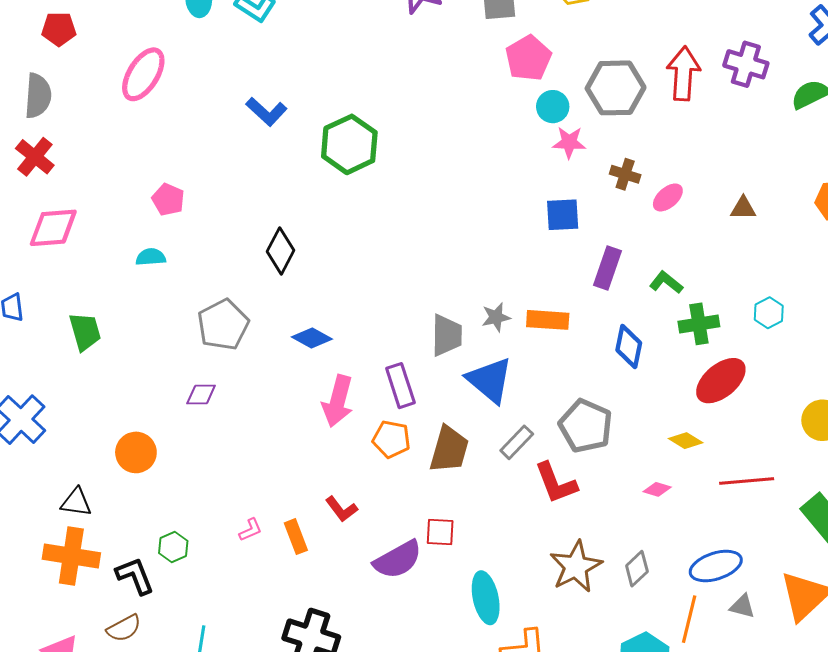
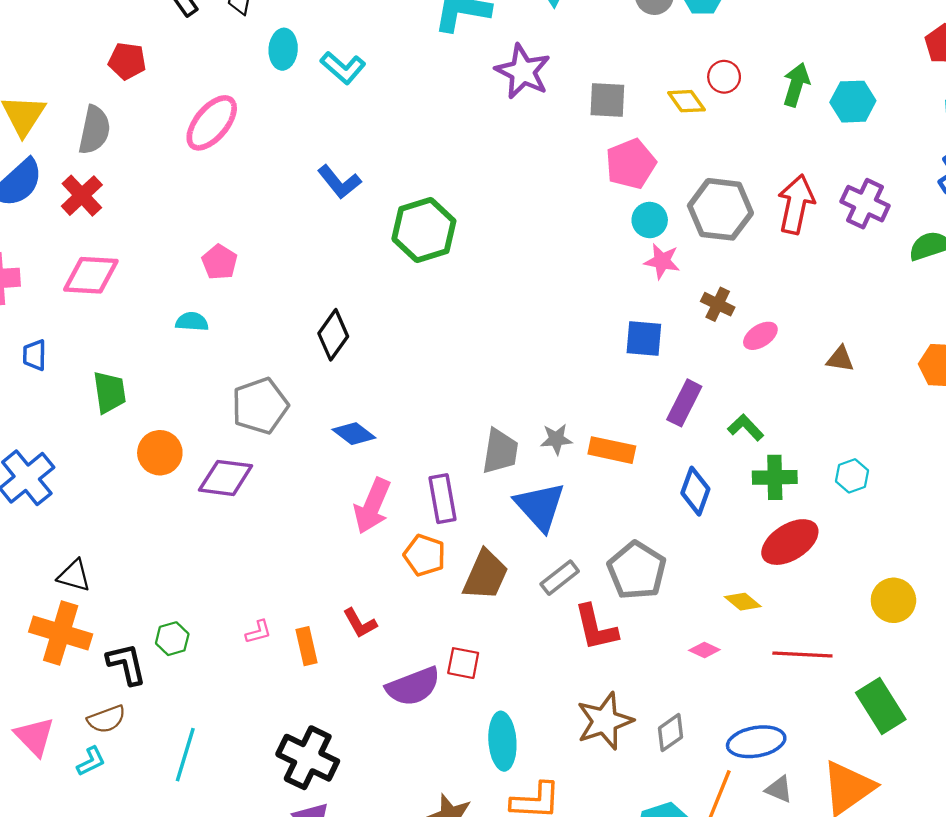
purple diamond: (201, 394) -> (226, 478), size x1.6
orange circle: (136, 452) -> (160, 453), moved

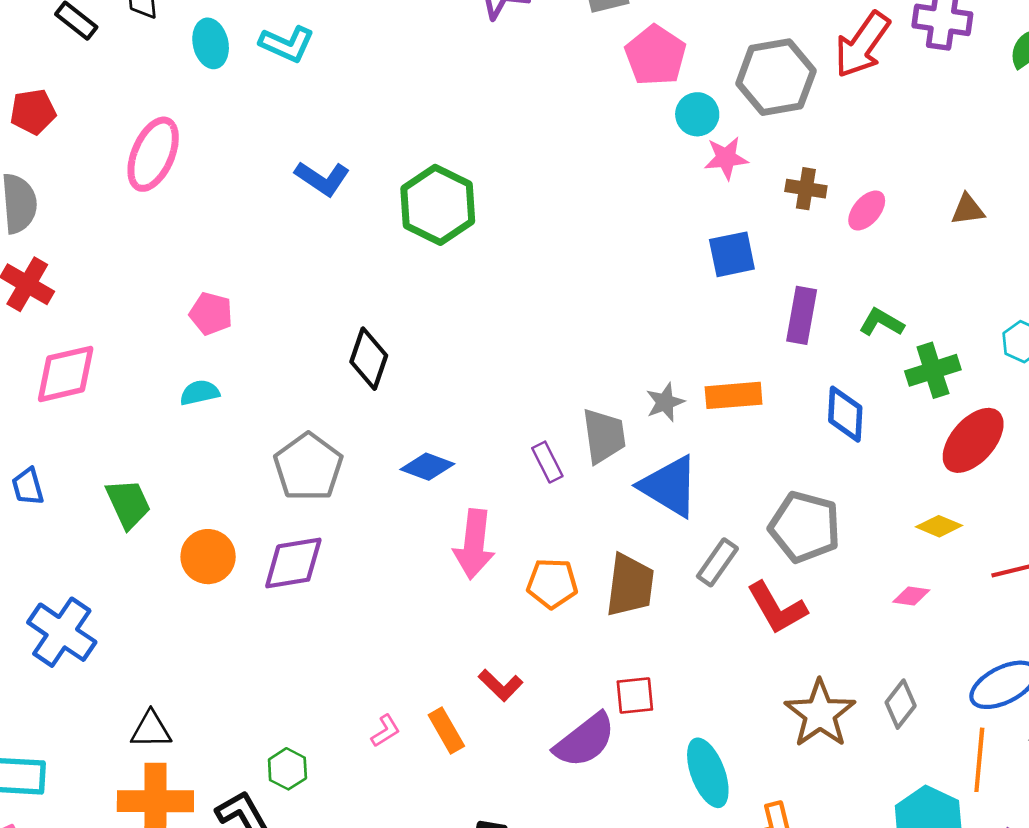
red arrow: (796, 204) -> (862, 45), turned -140
purple rectangle: (442, 499) -> (547, 462), moved, size x0.7

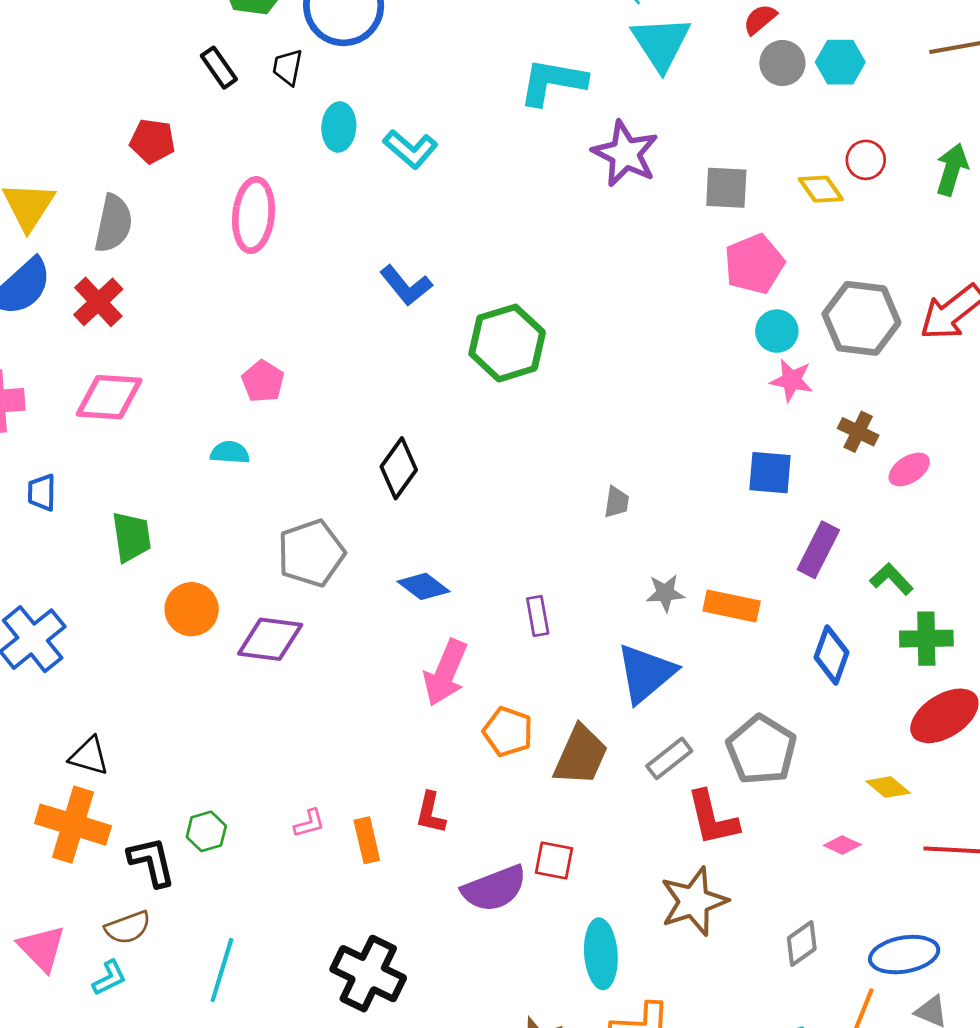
pink ellipse: (153, 154) -> (253, 215), turned -34
gray trapezoid: (604, 436) -> (617, 502), moved, size x0.6
blue triangle: (670, 486) -> (646, 673), turned 32
red L-shape: (501, 685) -> (431, 813), turned 42
brown star: (820, 714) -> (694, 901), moved

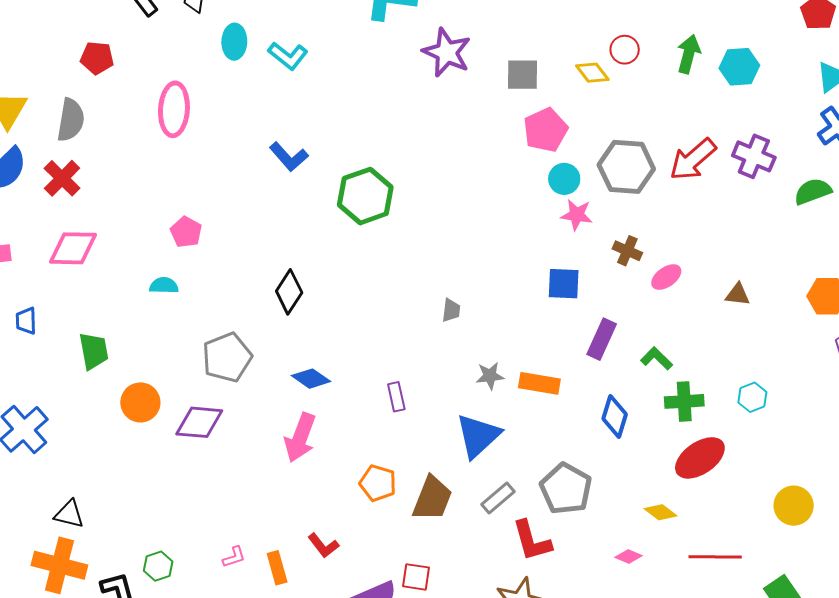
pink arrow: (445, 673) -> (300, 438), moved
red L-shape: (431, 813) -> (323, 546), turned -48

